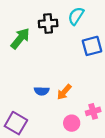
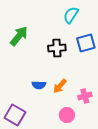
black cross: (48, 23) -> (57, 48), moved
pink cross: (93, 111) -> (85, 96), moved

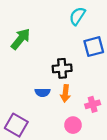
black cross: (57, 48) -> (62, 68), moved
orange arrow: (60, 86) -> (65, 93), turned -35

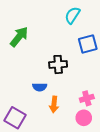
orange arrow: (65, 93) -> (54, 104), moved
pink circle: (73, 125) -> (84, 118), moved

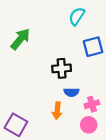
blue semicircle: (40, 87) -> (71, 92), moved

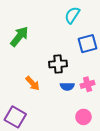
pink cross: (92, 104) -> (88, 84), moved
orange arrow: (57, 111) -> (33, 83), moved, turned -49

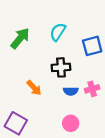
cyan semicircle: (72, 15) -> (58, 32), moved
pink circle: (83, 117) -> (71, 123), moved

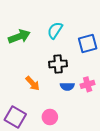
green arrow: (20, 38) -> (19, 36), turned 30
pink circle: (71, 123) -> (50, 117), moved

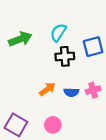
black cross: (58, 64) -> (65, 56), moved
orange arrow: (33, 83) -> (47, 89), moved, turned -84

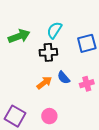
black cross: (65, 56) -> (48, 52), moved
blue semicircle: (71, 92) -> (64, 78), moved, turned 48

